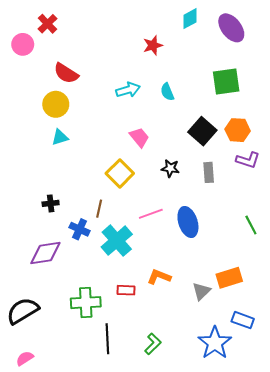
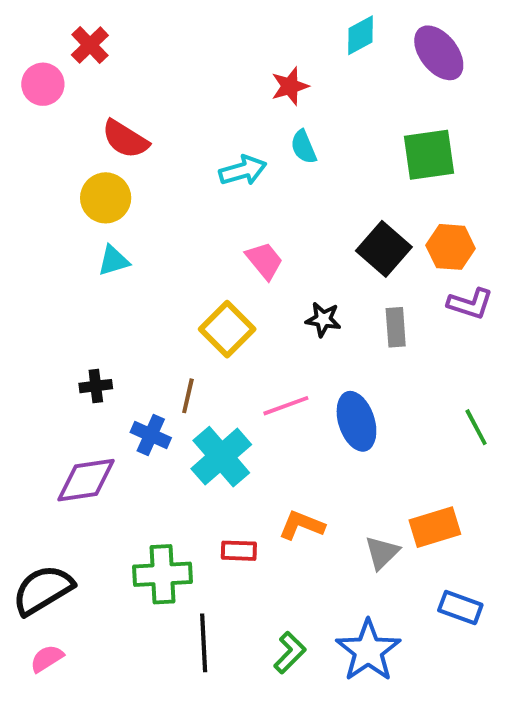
cyan semicircle: (167, 92) -> (304, 147), moved
blue star: (215, 343) -> (368, 651), moved
pink semicircle: (25, 358) -> (47, 658), moved

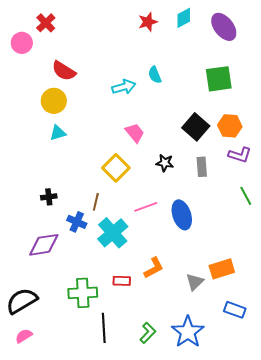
red star: (290, 86) -> (148, 22), moved
green line: (476, 427) -> (246, 196), moved
orange L-shape: (302, 525) -> (154, 268), turned 130

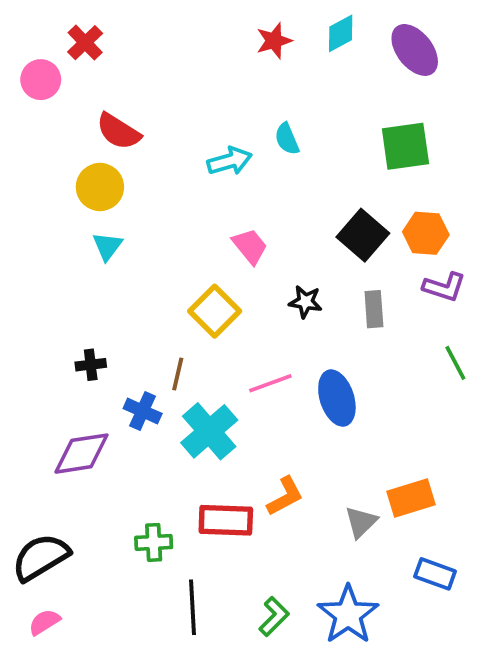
cyan triangle: (58, 133) -> (107, 246), turned -36
red rectangle: (122, 281) -> (226, 520), size x1.6
green cross: (83, 293) -> (154, 542), size x0.7

